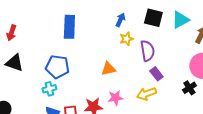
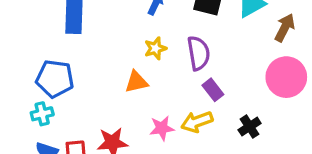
yellow star: (126, 39) -> (155, 48), moved
black cross: (189, 88) -> (250, 127), moved
pink star: (115, 98) -> (162, 128), moved

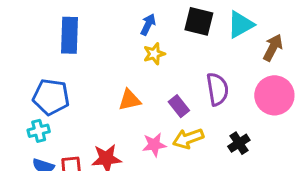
yellow star: (155, 48) -> (154, 54), moved
purple semicircle: (199, 53) -> (217, 89), moved
purple rectangle: (213, 90) -> (179, 106), moved

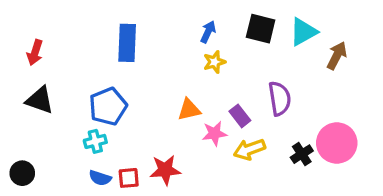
pink circle: (274, 95) -> (337, 143), moved
blue pentagon: (51, 97) -> (108, 106), turned -30
pink star: (154, 145) -> (214, 133), moved

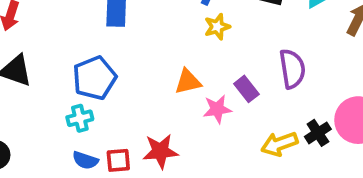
yellow arrow: (249, 149) -> (279, 144), moved

